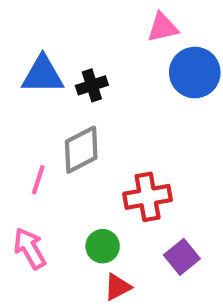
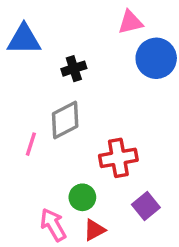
blue triangle: (43, 75) -> (24, 39), moved
pink arrow: (30, 248) -> (53, 225), moved

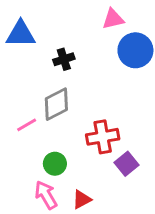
pink line: (31, 144) -> (27, 125), turned 42
green circle: (82, 197) -> (55, 164), moved
purple square: (146, 206) -> (126, 164), moved

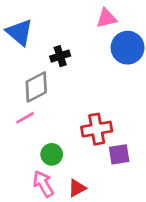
blue triangle: (21, 34) -> (19, 32), turned 40
gray diamond: (56, 104) -> (36, 87), moved
purple square: (126, 164) -> (119, 154), turned 30

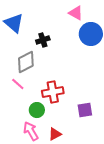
pink triangle: (106, 18) -> (76, 13), turned 42
pink line: (25, 118) -> (18, 84), turned 72
red cross: (97, 129) -> (53, 92), moved

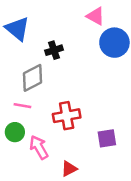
pink line: (18, 84) -> (22, 106), turned -32
green circle: (37, 110) -> (15, 132), moved
pink arrow: (31, 131) -> (39, 147), moved

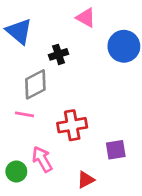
pink triangle: (96, 16) -> (86, 18), moved
green circle: (15, 132) -> (16, 172), moved
red triangle: (69, 169) -> (86, 180), moved

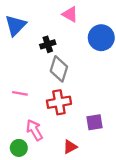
blue triangle: (19, 31) -> (16, 25), turned 35
gray diamond: (35, 84) -> (59, 69), moved, turned -45
green circle: (16, 172) -> (19, 148), moved

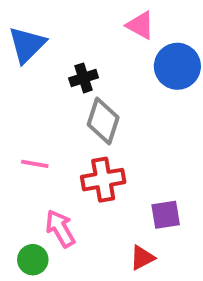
pink triangle: (70, 14) -> (140, 25), moved
red triangle: (70, 147) -> (142, 258), moved

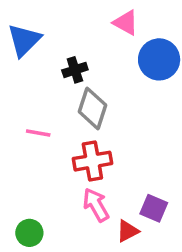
pink line: (35, 164) -> (38, 133), moved
purple square: (166, 215) -> (154, 208), moved, turned 32
pink arrow: (60, 228) -> (96, 205), moved

